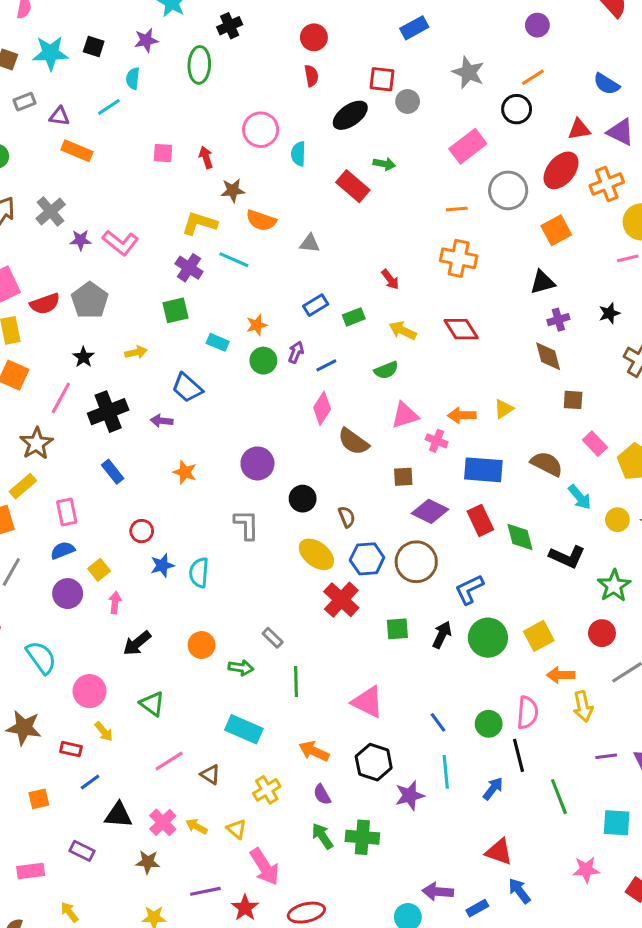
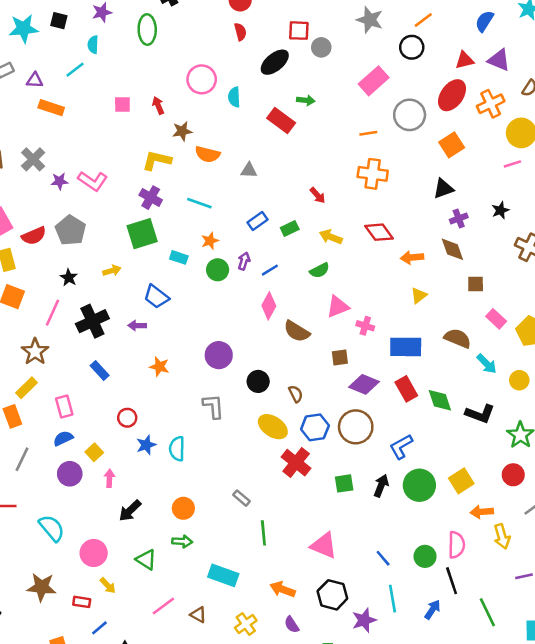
blue semicircle: (607, 84) -> (484, 21), turned 95
cyan line: (234, 260) -> (199, 203), moved
green square: (176, 310) -> (142, 234), size x1.4
orange arrow: (462, 415) -> (412, 257), moved
green arrow: (241, 668) -> (182, 541), moved

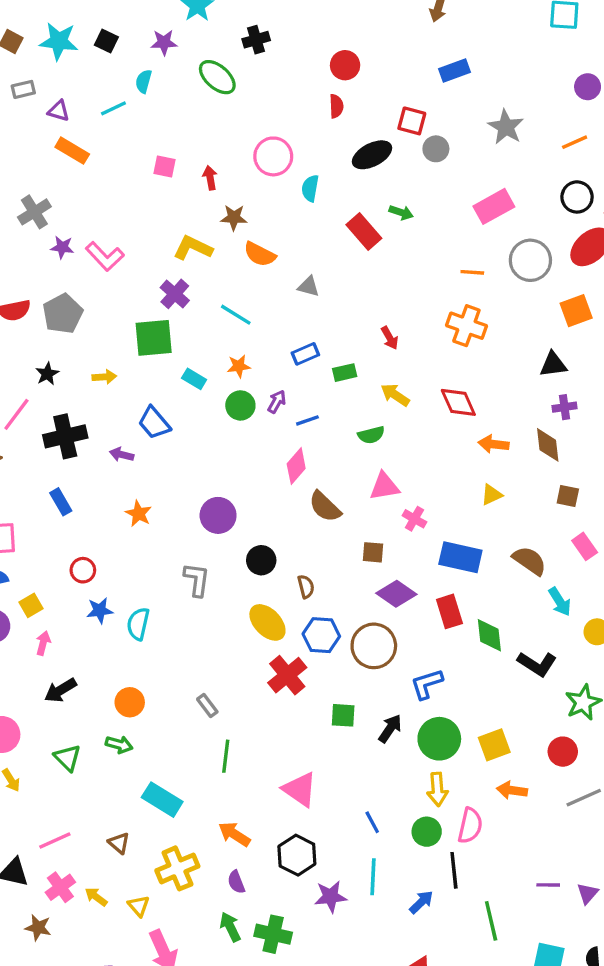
green ellipse: (147, 29) -> (217, 77), turned -60
black circle: (412, 47) -> (577, 197), moved
yellow arrow: (502, 536) -> (437, 789), moved
pink line: (163, 606) -> (55, 840), moved
yellow cross: (246, 624) -> (177, 868), size x1.4

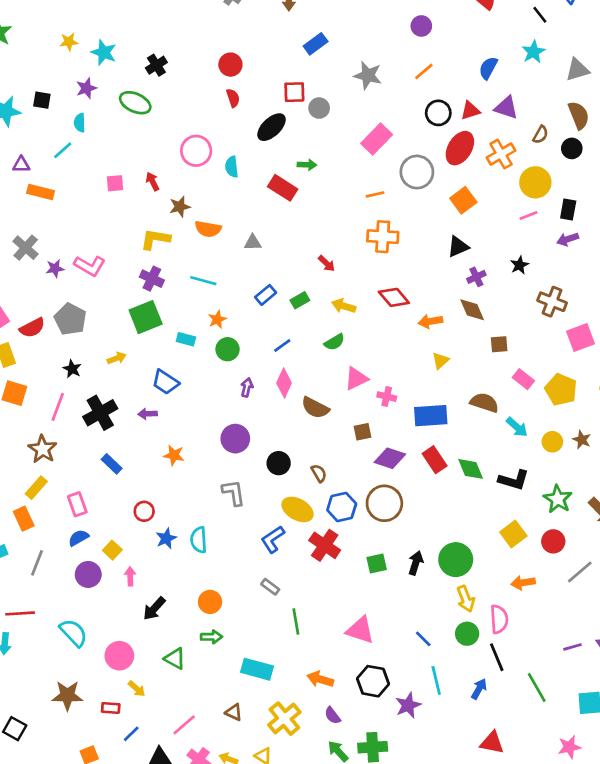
purple arrow: (277, 402) -> (247, 387), moved
blue L-shape: (427, 684) -> (273, 539), moved
yellow square: (494, 745) -> (513, 534), moved

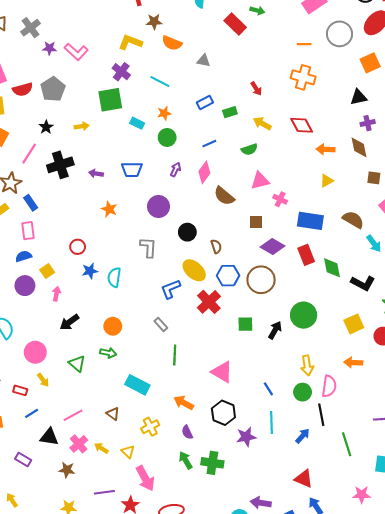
blue trapezoid: (165, 382) -> (132, 170), moved, turned -45
blue rectangle: (112, 464) -> (31, 203), moved
green circle: (456, 560) -> (304, 315), moved
yellow cross: (284, 719) -> (150, 427), size x0.7

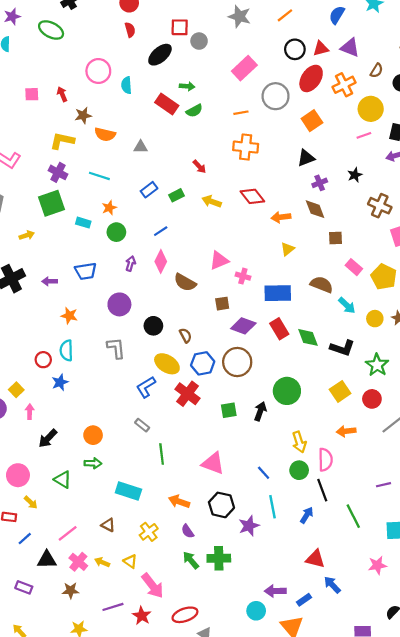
green semicircle: (249, 149) -> (194, 111), moved
cyan semicircle: (114, 277) -> (66, 350), moved

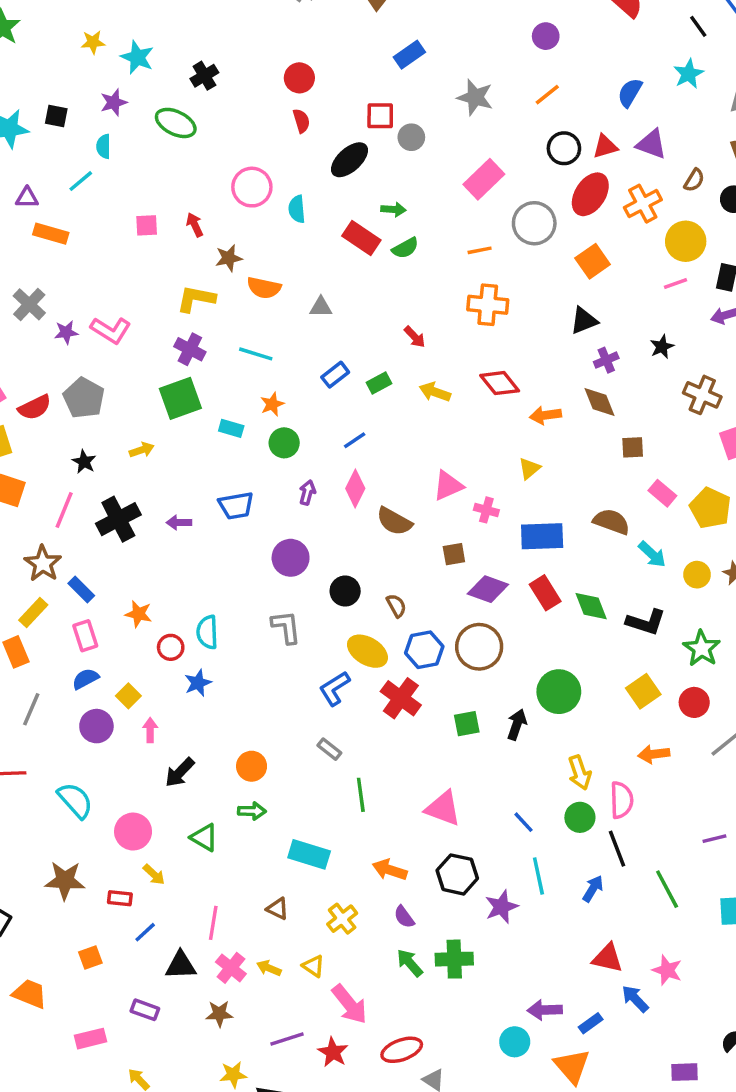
yellow triangle: (288, 249) -> (529, 468), moved
orange star: (69, 316) -> (139, 614), moved
pink line: (68, 533) -> (213, 923), turned -42
pink star: (377, 565) -> (667, 970), moved, turned 30

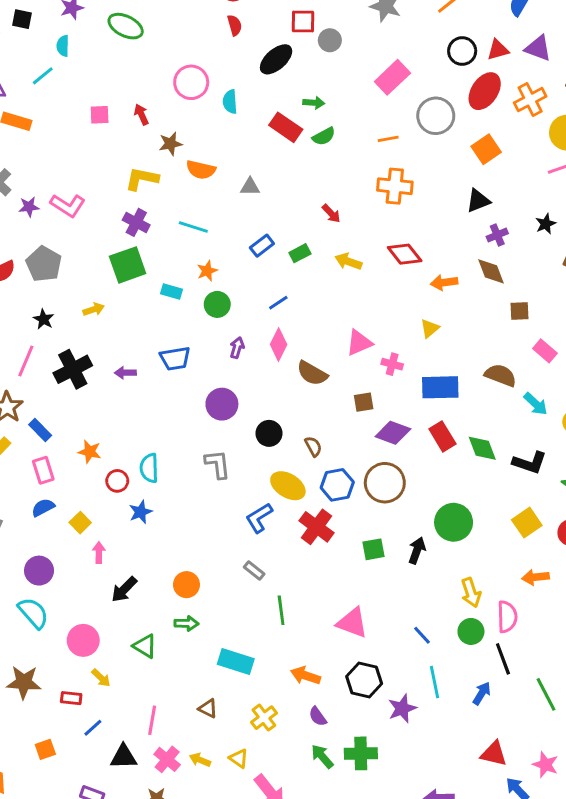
purple circle: (96, 726) -> (39, 571), moved

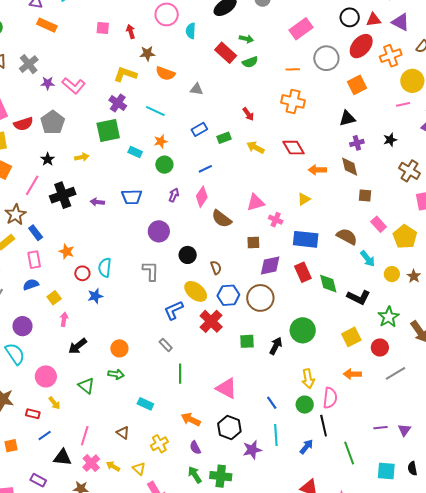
purple diamond: (393, 433) -> (270, 265), turned -40
cyan rectangle: (236, 662) -> (145, 404), size x0.7

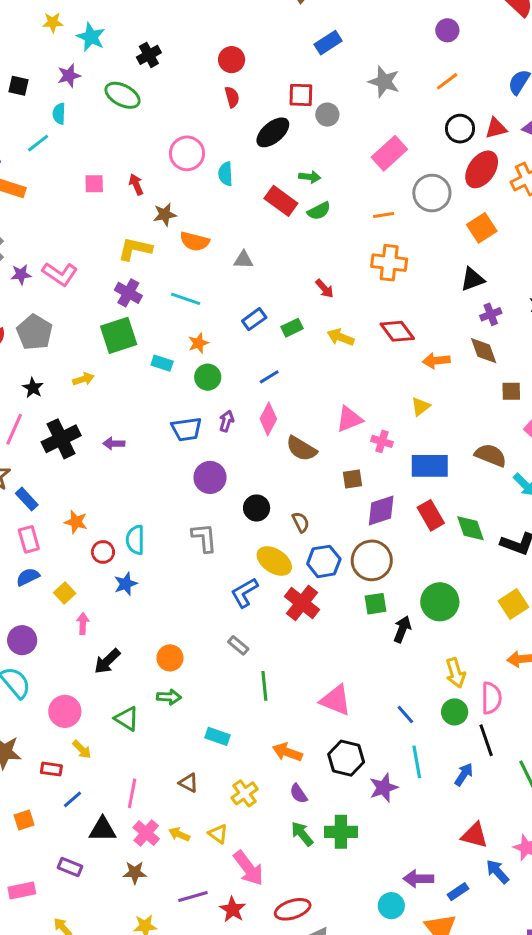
blue trapezoid: (132, 197) -> (186, 429), moved
green square: (247, 341) -> (375, 604), moved

